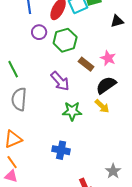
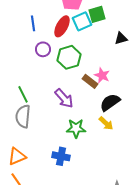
pink star: (108, 58) -> (102, 75), moved
green line: (13, 69) -> (23, 94), moved
blue cross: (61, 150) -> (61, 156), moved

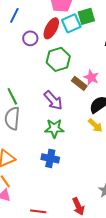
blue line: (33, 23) -> (14, 15), moved, turned 35
purple circle: (43, 49) -> (30, 38), moved
green star: (76, 128) -> (54, 128), moved

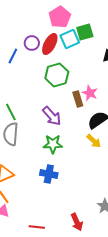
blue line: (14, 15) -> (13, 56), moved
purple circle: (30, 38) -> (32, 43), moved
brown rectangle: (79, 83) -> (78, 99), turned 35

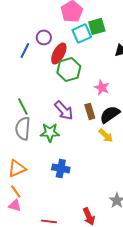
red ellipse: (50, 44) -> (59, 53), moved
brown rectangle: (78, 99) -> (90, 111), moved
green star: (53, 144) -> (50, 132), moved

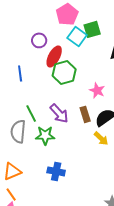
cyan square: (82, 33) -> (77, 36), turned -30
blue line: (25, 50) -> (20, 73), moved, turned -35
green line: (23, 106) -> (31, 113), moved

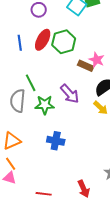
red ellipse: (54, 56) -> (43, 40), moved
purple arrow: (59, 113) -> (70, 94), moved
brown rectangle: (85, 114) -> (86, 66), moved, turned -49

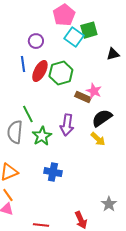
blue line: (20, 43) -> (23, 64), moved
purple arrow: (70, 94) -> (67, 125), turned 50
green star: (45, 105) -> (42, 136), turned -30

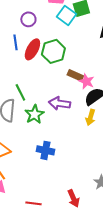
pink star: (94, 91) -> (86, 81), moved
purple arrow: (67, 125) -> (59, 103), turned 90
yellow arrow: (98, 139) -> (90, 117), turned 63

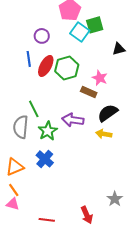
pink star: (86, 81) -> (100, 78), moved
yellow arrow: (90, 117) -> (104, 134), turned 84
blue cross: (45, 150) -> (45, 159), moved, turned 30

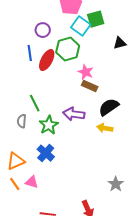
green hexagon: (67, 68) -> (68, 49), moved
pink star: (100, 78) -> (86, 72), moved
gray semicircle: (21, 127) -> (22, 121), size x0.6
gray star: (115, 199) -> (116, 184), moved
pink triangle: (13, 204) -> (32, 182), moved

